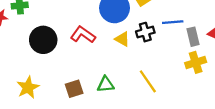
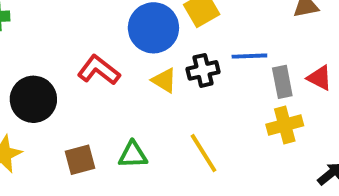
black circle: (43, 40) -> (33, 99), moved

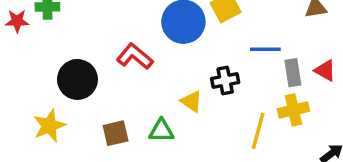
black cross: (203, 70) -> (225, 80), moved
yellow triangle: (164, 80) -> (191, 101), moved
yellow line: (204, 153) -> (258, 131), moved, turned 45

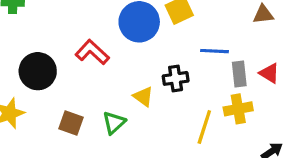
green triangle: (161, 131) -> (114, 123), turned -45
brown square: (116, 133) -> (71, 123), turned 30

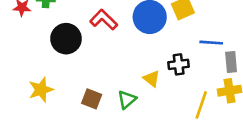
red L-shape: (92, 52) -> (104, 20), moved
black circle: (38, 71) -> (66, 39), moved

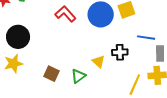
black circle: (66, 39) -> (18, 37), moved

